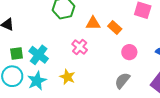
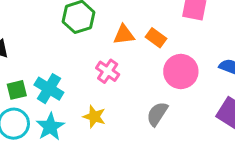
pink circle: (129, 52) -> (181, 71), size x1.5
gray semicircle: (122, 81) -> (157, 114), moved

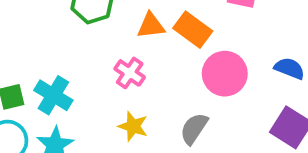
orange rectangle: (156, 38) -> (193, 30), size x1.4
yellow star: (94, 117) -> (133, 126), moved

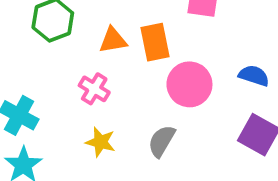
orange rectangle: (193, 30) -> (155, 42), turned 45

